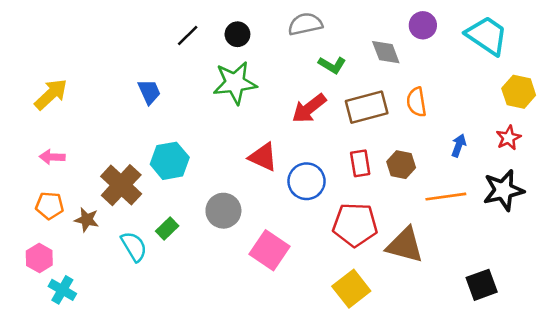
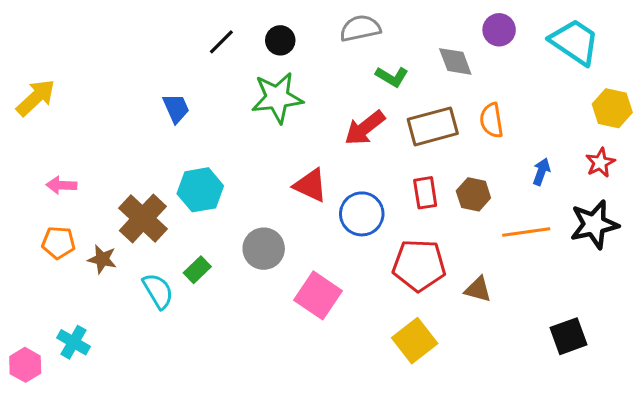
yellow arrow: (51, 94) -> (36, 98), moved
brown triangle: (405, 245) -> (478, 289), size x0.6
pink hexagon: (39, 258) -> (25, 365), moved

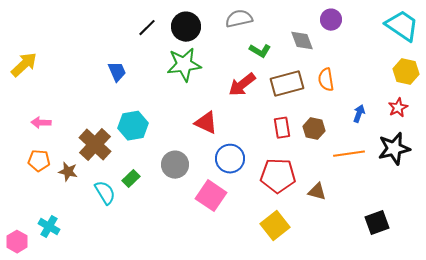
black circle: (280, 40) -> (186, 27), size x1.5
cyan trapezoid: (575, 42) -> (402, 26), moved
blue circle: (362, 214) -> (230, 159), moved

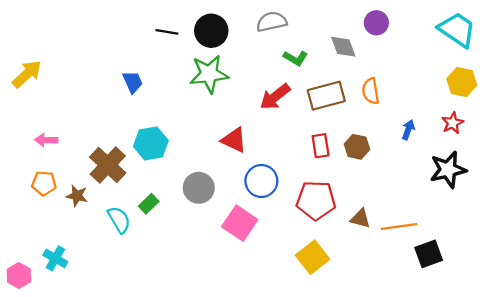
black line: (147, 28) -> (167, 32), turned 54
orange line: (349, 154) -> (399, 227), moved

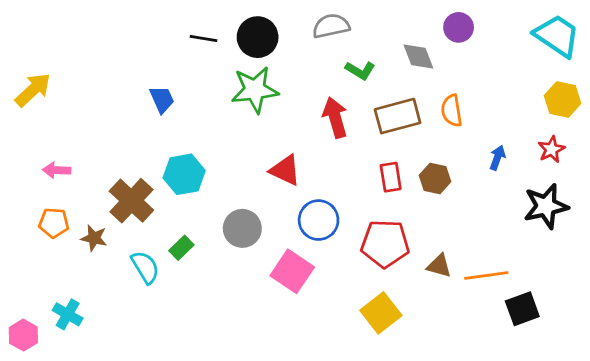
red arrow: (275, 97) -> (335, 117), turned 112

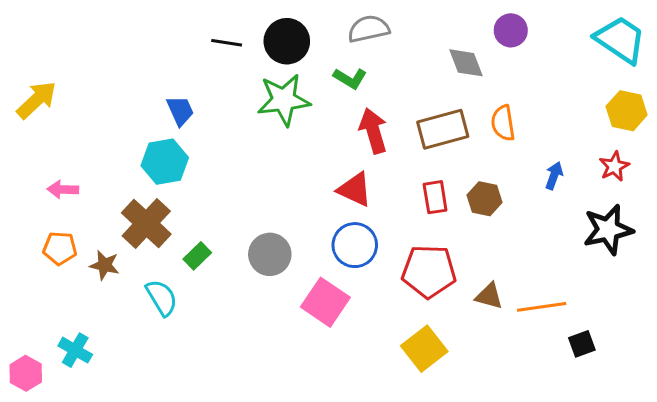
green L-shape: (360, 70) -> (350, 78), moved
red triangle: (285, 170) -> (355, 189), moved
cyan hexagon: (184, 174) -> (165, 162), moved
green rectangle: (181, 248) -> (197, 256), moved
black square: (522, 309) -> (582, 344), size x0.7

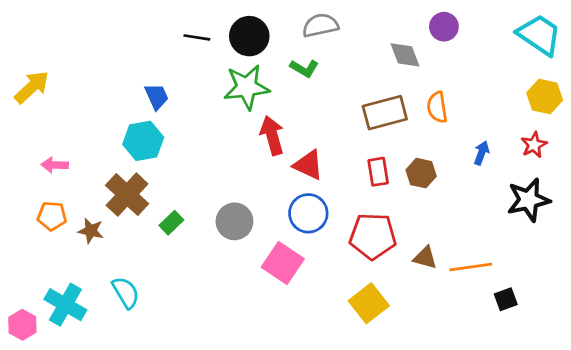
red arrow: (373, 131) -> (272, 135), moved
cyan semicircle: (162, 298) -> (126, 293), moved
cyan cross: (75, 350) -> (65, 305), size x1.4

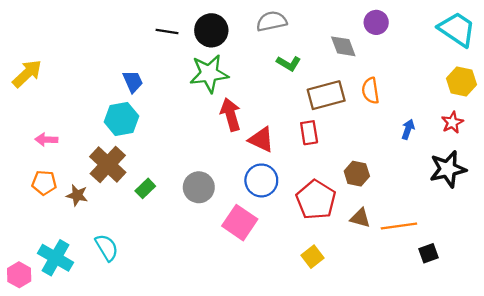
green L-shape: (304, 68) -> (289, 63), moved
red rectangle: (378, 172) -> (309, 133), moved
brown hexagon: (421, 173) -> (357, 174), moved
red pentagon: (373, 236) -> (316, 200), turned 30
yellow square: (369, 303) -> (313, 257), size x0.7

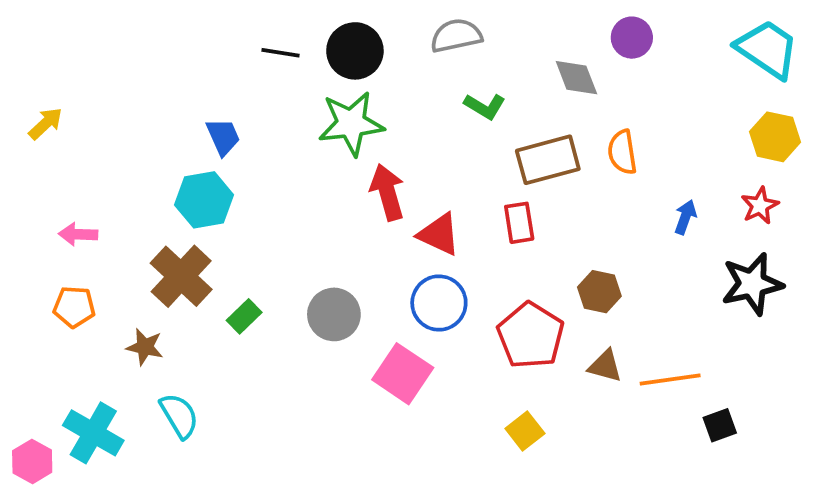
yellow arrow: (27, 74) -> (46, 123), size x0.7
brown star: (77, 195) -> (145, 347), moved

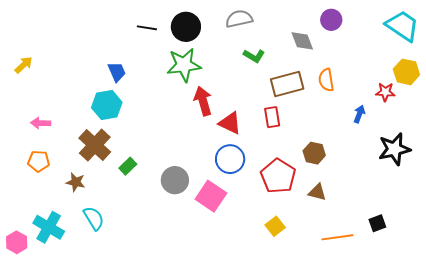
red star: (760, 206) -> (385, 92), moved, turned 30
gray circle: (334, 314) -> (175, 180), moved
orange line: (670, 379) -> (337, 237), moved

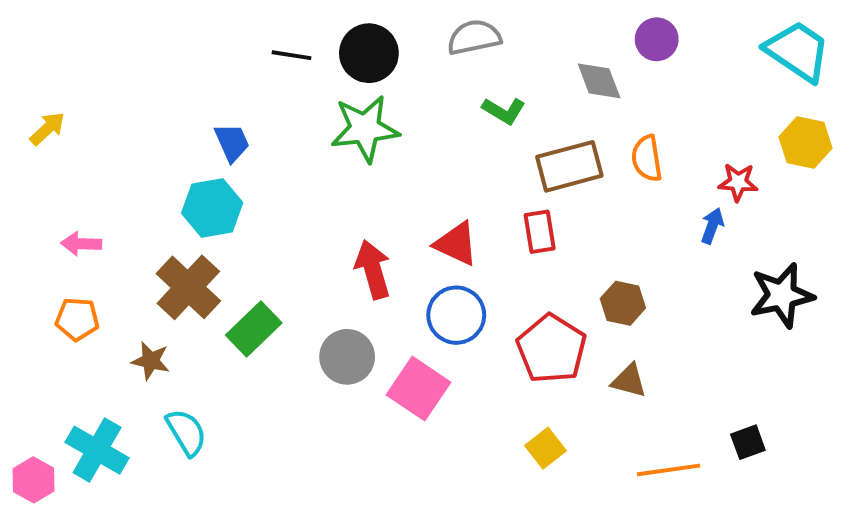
red star: (385, 92) -> (738, 182), moved
red arrow: (203, 101) -> (373, 269), moved
green rectangle: (128, 166) -> (254, 329), size x1.5

